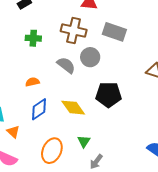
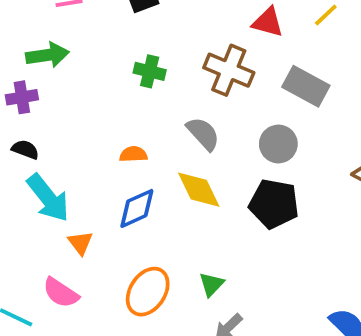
gray circle: (90, 57) -> (278, 144), moved
yellow diamond: (73, 108) -> (199, 190), moved

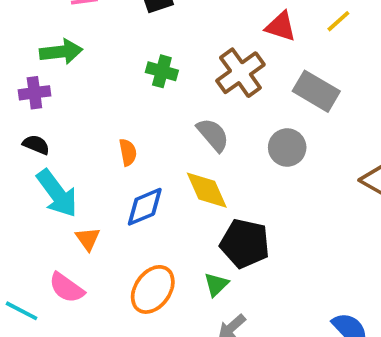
brown cross: (229, 70) -> (240, 73), turned 30
orange semicircle: (133, 154) -> (128, 152), moved, turned 80
black pentagon: (274, 204) -> (245, 243), moved

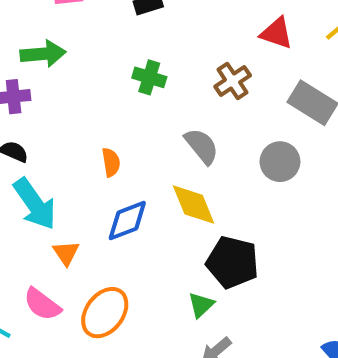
brown cross: (240, 73) -> (233, 81), size x0.7
orange ellipse: (153, 289) -> (105, 313), moved

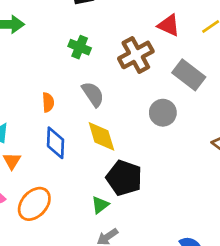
brown cross: (233, 81) -> (136, 55), size x1.4
gray semicircle: (202, 146) -> (93, 94), moved
blue diamond: (127, 220) -> (56, 143), turned -72

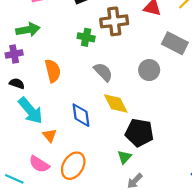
brown cross: (136, 55) -> (114, 21), moved, turned 32
orange semicircle: (48, 102) -> (53, 71), moved, size x1.5
gray circle: (163, 113) -> (149, 70), moved

